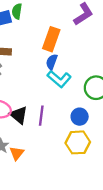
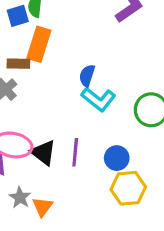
orange rectangle: (51, 39) -> (39, 44), moved
blue circle: (80, 117) -> (117, 158), moved

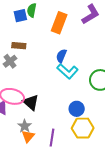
orange rectangle: (39, 44) -> (59, 23), moved
purple line: (75, 152) -> (52, 138), moved
gray star: (20, 197) -> (25, 126), moved

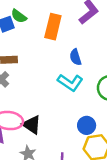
green semicircle: (32, 10) -> (19, 16), turned -56
blue semicircle: (61, 56) -> (75, 57), moved, turned -32

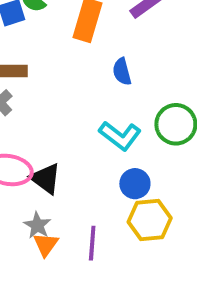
cyan L-shape: (70, 83) -> (120, 136), moved

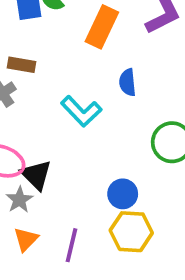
cyan L-shape: (120, 136) -> (81, 111), moved
gray star: (37, 225) -> (19, 200), moved

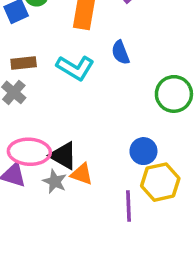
cyan L-shape: (81, 111) -> (75, 68), moved
orange triangle: (26, 239) -> (82, 174), moved, turned -40
purple line: (72, 245) -> (129, 206), moved

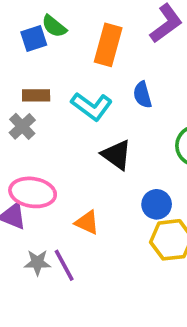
black triangle: (63, 156) -> (117, 155), moved
gray star: (55, 181) -> (37, 263), moved, turned -30
purple line: (129, 206) -> (64, 265), moved, turned -32

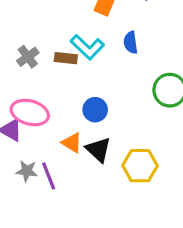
brown rectangle: (36, 95) -> (66, 58), moved
black triangle: (117, 155) -> (98, 150), moved
blue circle: (157, 204) -> (95, 110), moved

